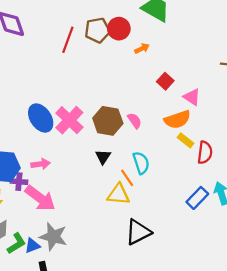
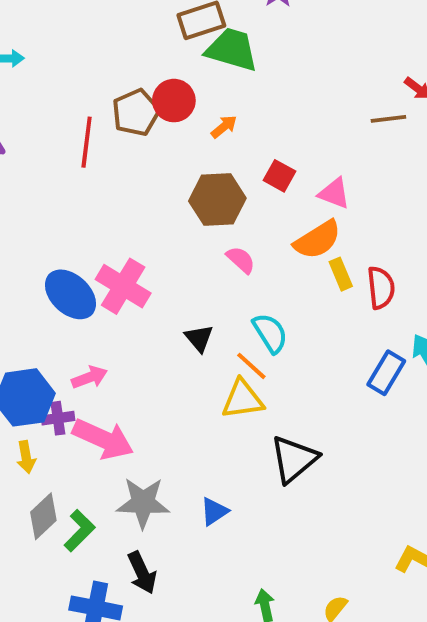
brown hexagon: (108, 121) -> (217, 200), moved
yellow rectangle: (185, 140) -> (341, 274), turned 42
blue triangle: (32, 246) -> (214, 511), moved

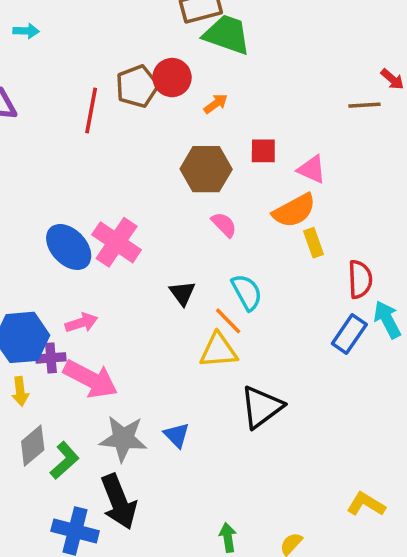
red square: (280, 176) -> (263, 151), turned -32
red semicircle: (381, 288) -> (360, 279), moved
blue triangle: (214, 511) -> (177, 435), moved, turned -44
black arrow: (142, 573) -> (119, 502), size x1.4

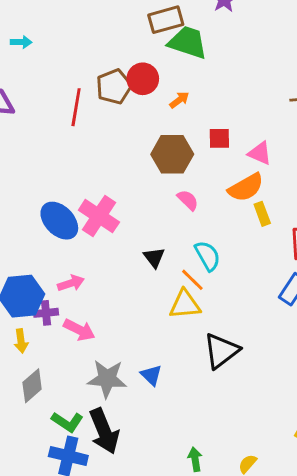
pink arrow: (91, 379) -> (79, 330), size x0.7
green L-shape: (65, 460) -> (67, 422), moved, turned 76

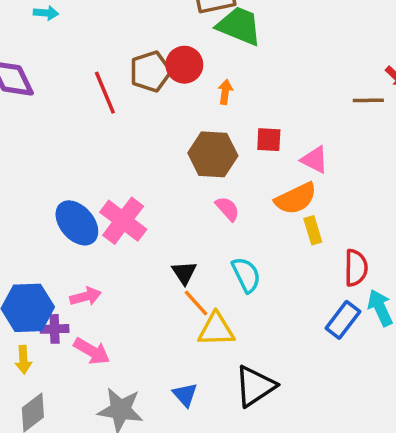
orange arrow: (179, 100) -> (225, 92), turned -48
red line: (76, 107) -> (105, 93), turned -36
orange line: (192, 280) -> (196, 303), moved
blue triangle: (151, 375) -> (185, 395), moved

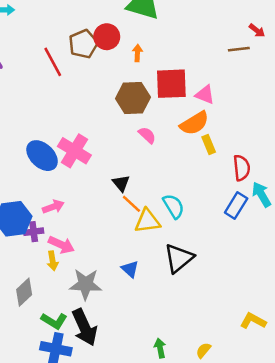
red square: (269, 140) -> (171, 84), size x1.8
cyan semicircle: (246, 275) -> (174, 206), moved
yellow arrow: (23, 360) -> (53, 261), moved

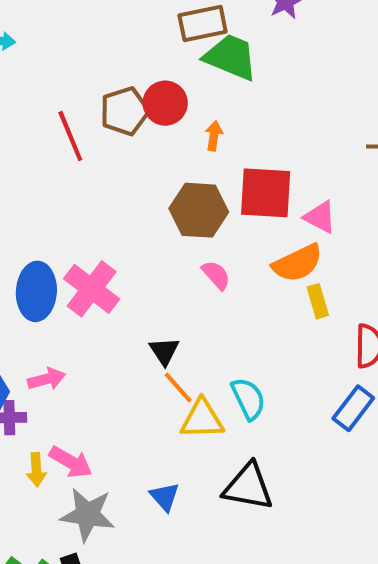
blue ellipse: (42, 156) -> (36, 291), turned 44
pink arrow: (61, 245) -> (71, 462), moved
black triangle: (179, 258) -> (248, 487), turned 44

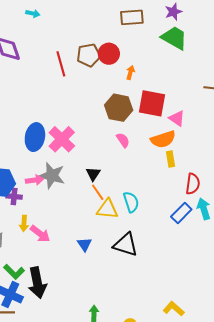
green trapezoid: (231, 57) -> (174, 38), moved
pink arrow: (71, 462) -> (40, 234), moved
gray star: (88, 515) -> (52, 176), moved

